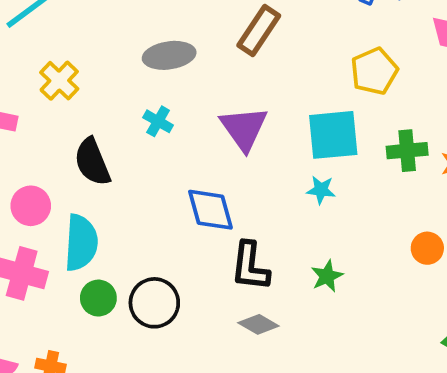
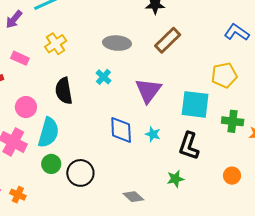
cyan star: (321, 190) -> (153, 134), moved
black L-shape: (250, 266) -> (189, 146), moved

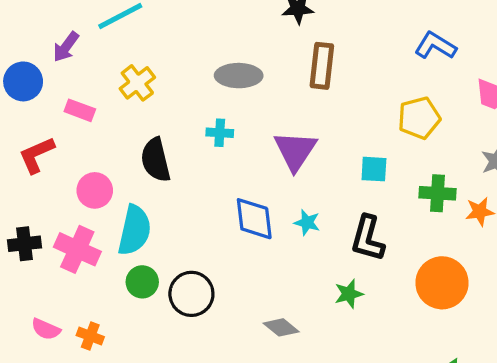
brown rectangle: (168, 40) -> (322, 66), turned -36
cyan cross: (103, 77) -> (220, 133), turned -35
cyan square: (195, 104) -> (374, 169), size x0.6
orange circle: (232, 176) -> (442, 283), size x1.8

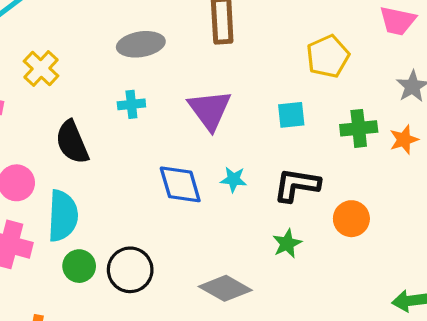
black L-shape: (368, 238) -> (297, 185), turned 93
orange circle: (442, 283) -> (351, 219), moved, size x0.7
gray diamond: (281, 327) -> (225, 288), size x1.4

